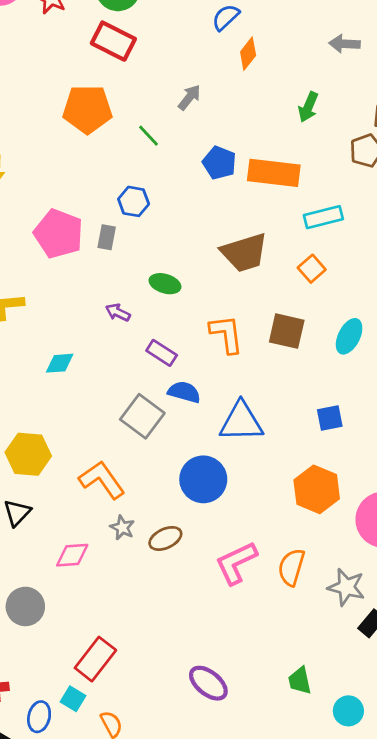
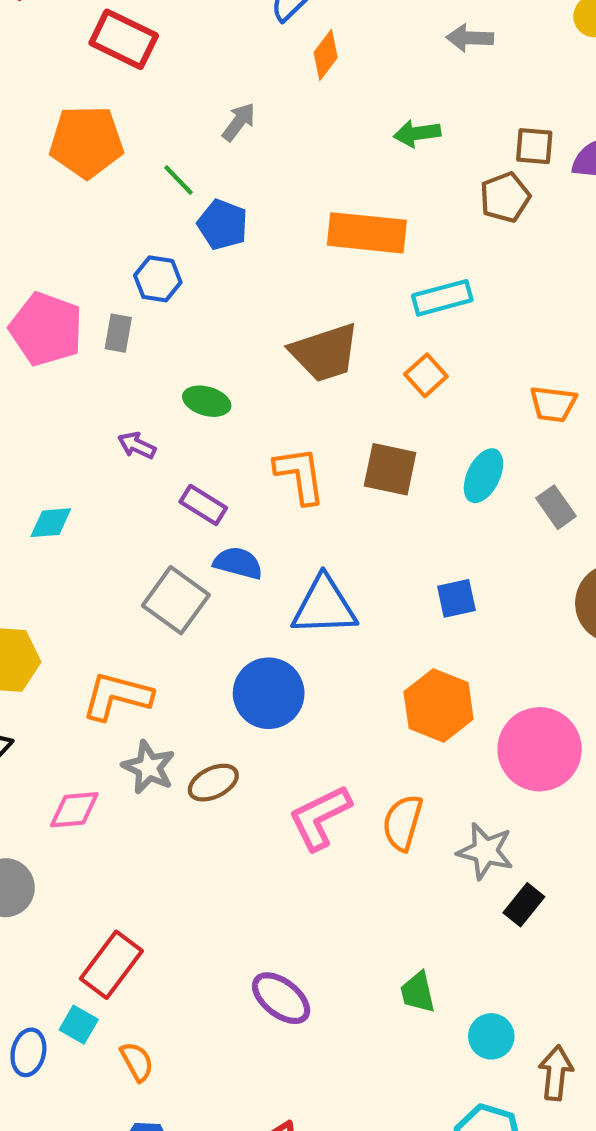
green arrow: (308, 107) -> (417, 133), turned 60
blue pentagon: (219, 163) -> (223, 225), moved
orange L-shape: (102, 480) -> (117, 696), turned -39
gray star: (122, 528) -> (149, 767), size x1.4

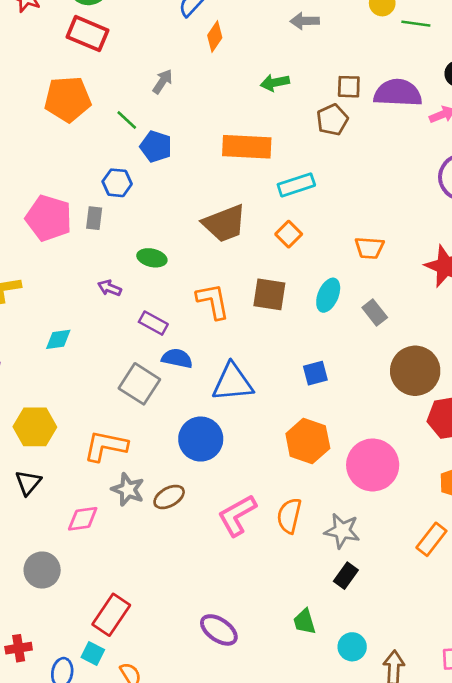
black rectangle: (524, 905) -> (346, 576), moved

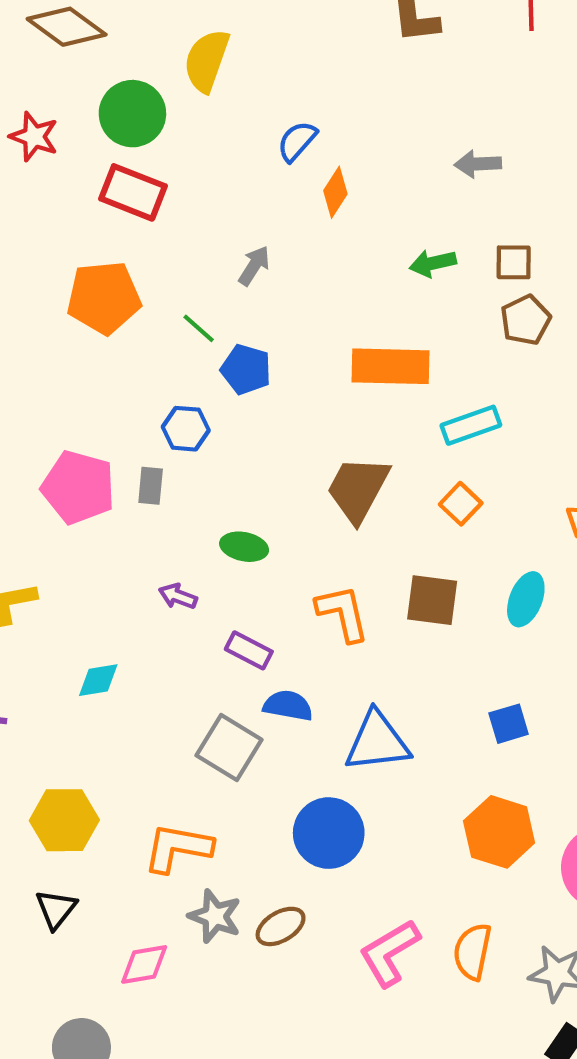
brown square: (349, 87) -> (514, 262), moved
brown trapezoid: (224, 223) -> (358, 489), turned 141

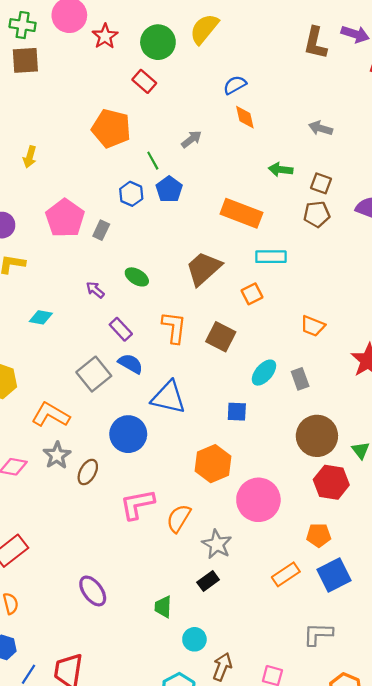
red rectangle: (133, 192) -> (144, 81), size x0.7
orange diamond: (335, 192) -> (245, 117), turned -65
blue hexagon: (186, 429) -> (131, 194), moved
cyan ellipse: (526, 599) -> (264, 373), moved
brown ellipse: (281, 926) -> (88, 472), turned -50

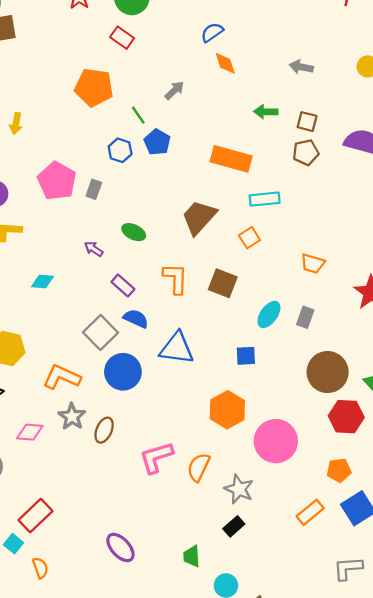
gray rectangle: (300, 379) -> (305, 317), turned 45
blue circle: (128, 434) -> (123, 372), moved

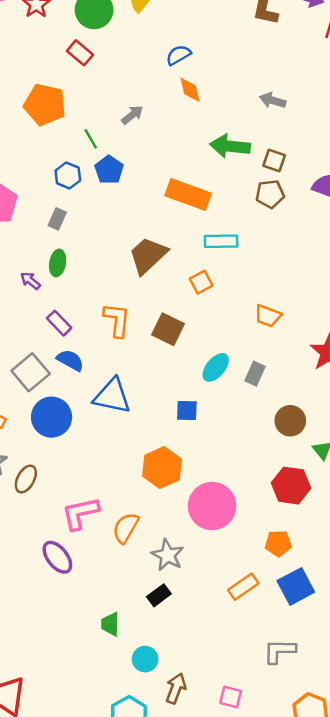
green arrow: (266, 112) -> (230, 146), size x1.5
gray rectangle: (94, 189) -> (57, 219), moved
green ellipse: (134, 232) -> (58, 263), moved, turned 70
brown circle: (328, 372) -> (290, 421), moved, size x0.7
purple ellipse: (120, 547) -> (57, 557), moved

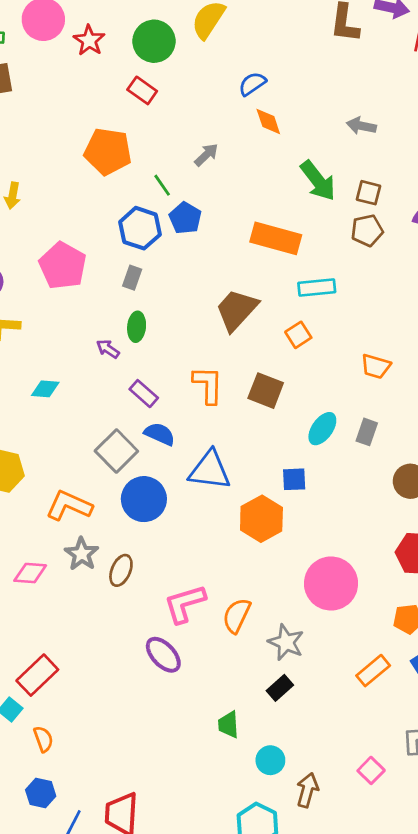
green arrow: (230, 146) -> (318, 181), turned -129
blue hexagon: (68, 175) -> (140, 228), size x1.4
orange hexagon: (162, 468) -> (261, 519), moved
pink square: (231, 697) -> (371, 770), moved, turned 35

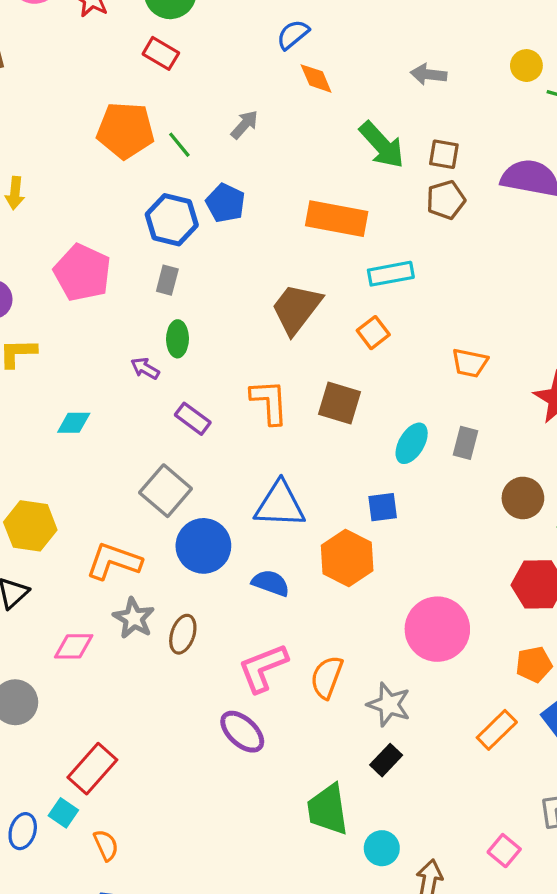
green line: (162, 185) -> (179, 145), moved
blue semicircle: (160, 434) -> (271, 583), moved
green trapezoid: (228, 725) -> (328, 809), size x1.6

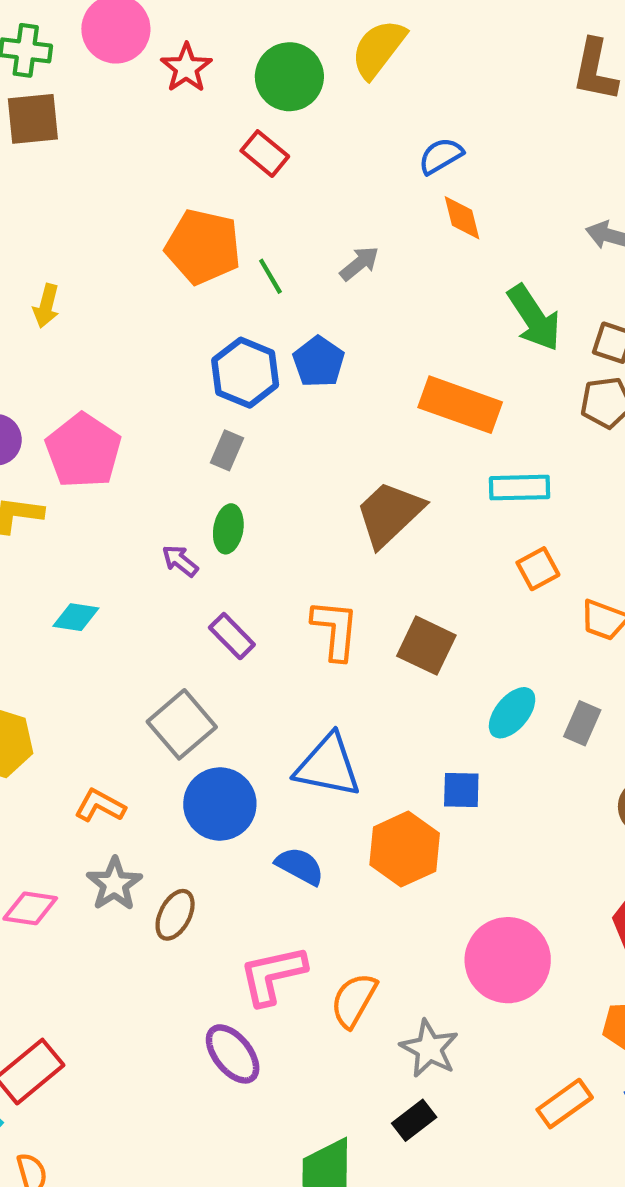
pink pentagon: (82, 273) -> (83, 451), moved
orange square: (373, 333) -> (538, 569), moved
orange L-shape: (114, 561) -> (100, 806), size x0.7

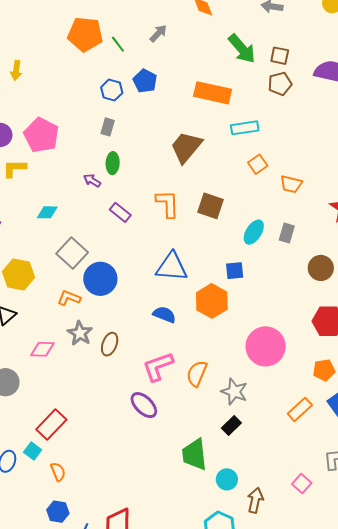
blue hexagon: (245, 373) -> (112, 90), size x0.7
gray square: (182, 724) -> (72, 253), moved
blue circle: (220, 804) -> (100, 279), moved

